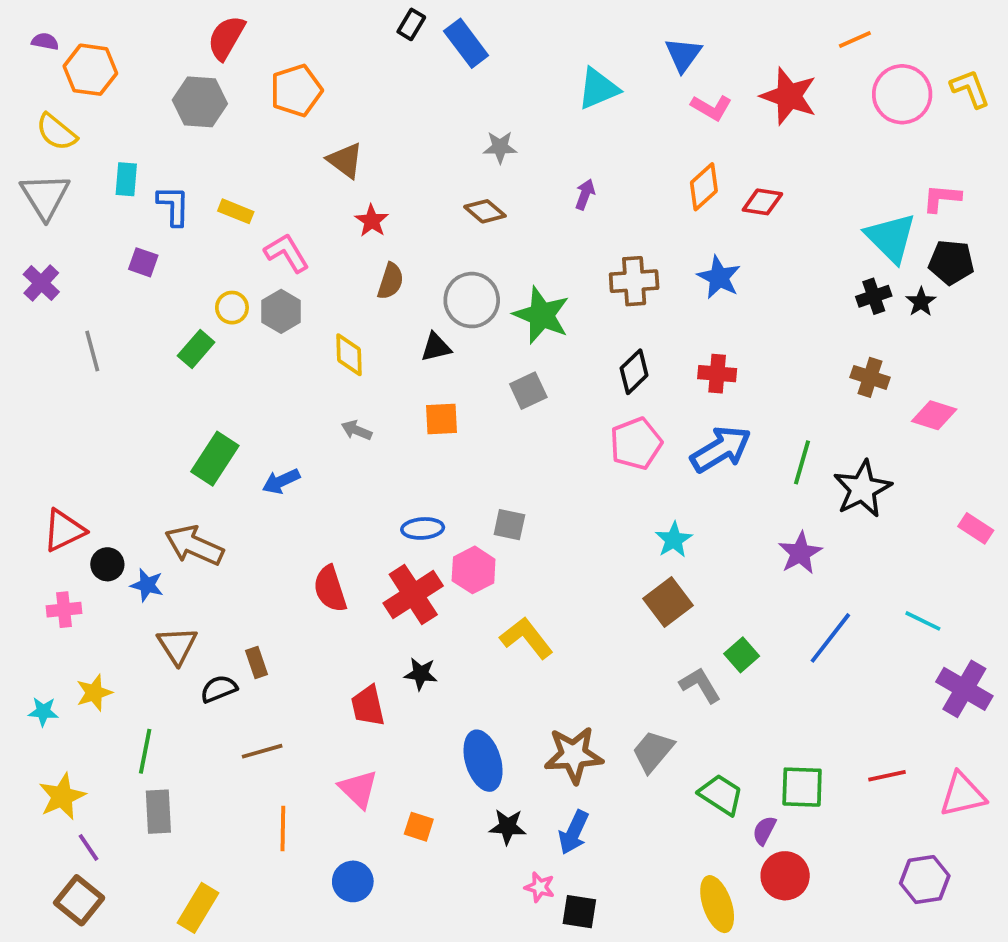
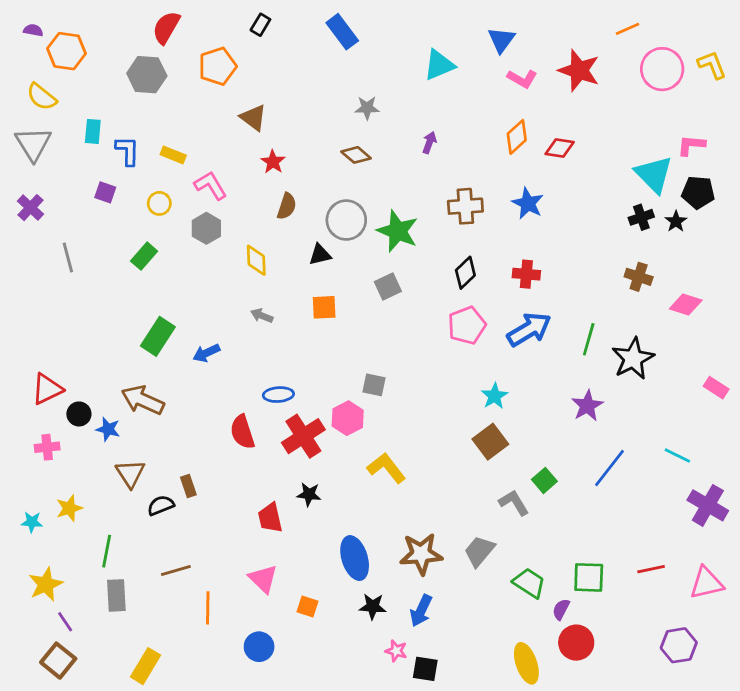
black rectangle: (411, 24) -> (260, 25), moved
yellow circle: (232, 308) -> (159, 203), moved
blue ellipse: (423, 528) -> (278, 395), moved
brown line: (262, 751) -> (176, 570), moved

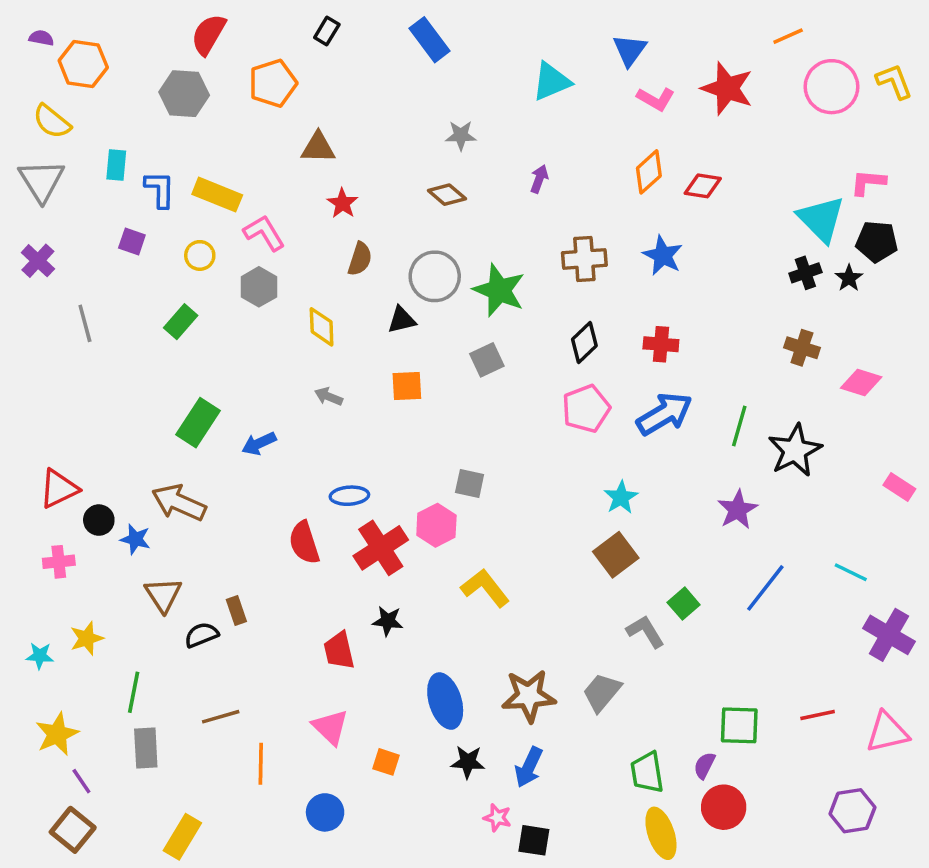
brown triangle: (253, 118) -> (318, 148), turned -36
yellow rectangle: (173, 155) -> (217, 195), size x1.5
green trapezoid: (529, 583) -> (647, 772), moved, turned -132

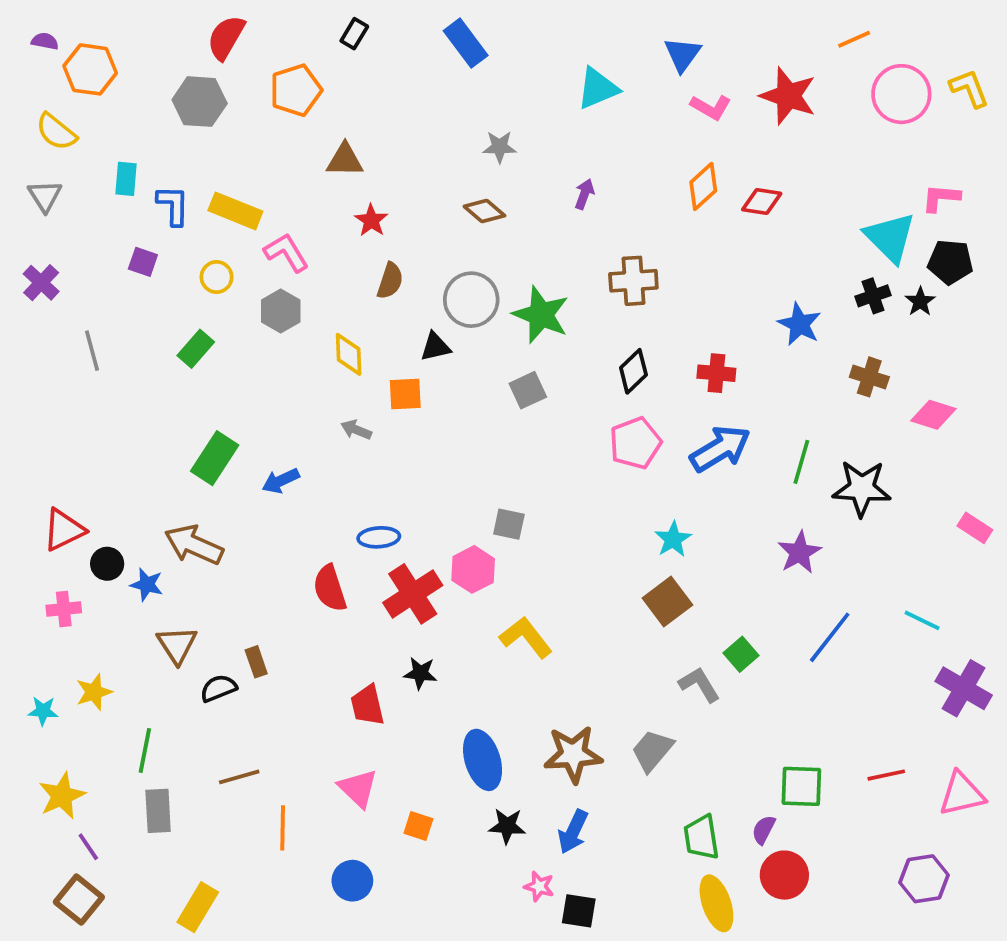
gray triangle: (41, 181) -> (45, 196), size x0.7
blue star: (663, 255) -> (799, 324), moved
orange square: (407, 386) -> (405, 394), moved
black star: (795, 450) -> (862, 488), turned 30

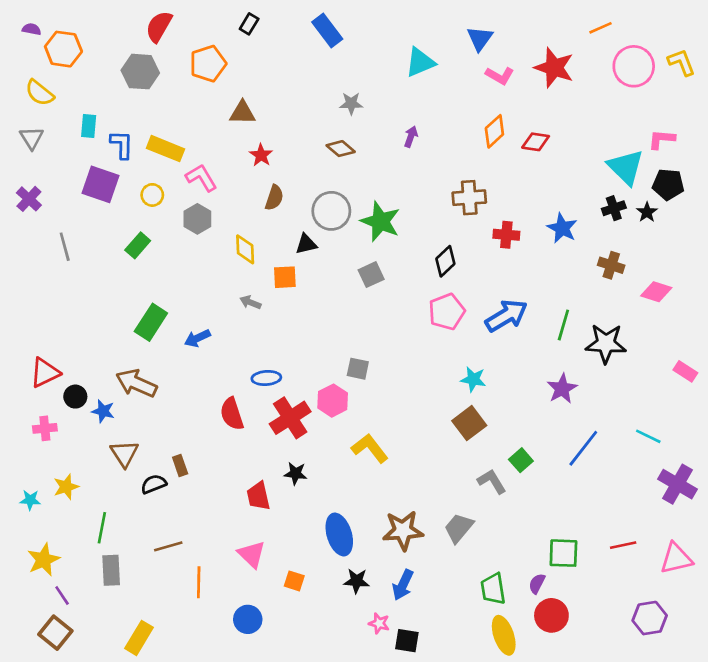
purple square: (143, 262) -> (101, 184), size x1.8
brown cross: (633, 281) -> (469, 198), moved
red cross: (716, 373) -> (506, 235), moved
cyan star: (673, 539) -> (473, 379), turned -30

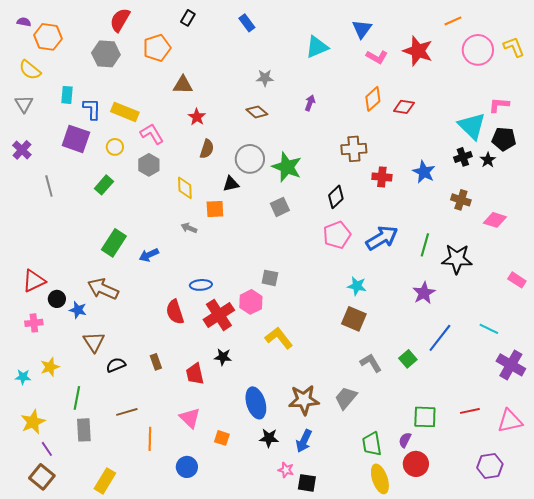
blue rectangle: (327, 31) -> (247, 23), size x0.7
brown square: (469, 423) -> (354, 319), turned -30
green square: (521, 460) -> (408, 359), moved
brown rectangle: (180, 466) -> (156, 362), moved

